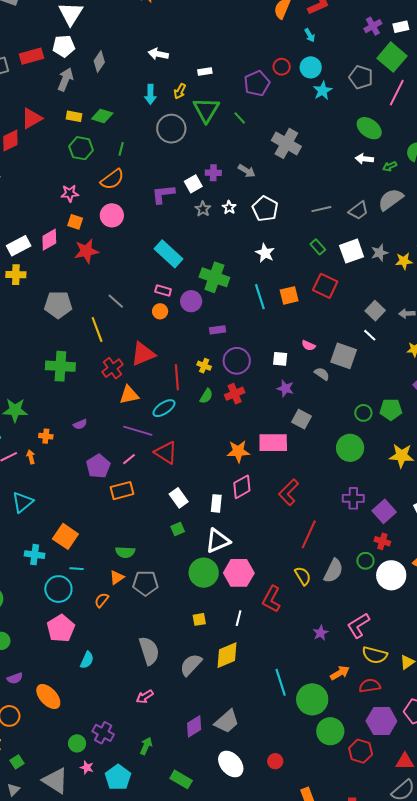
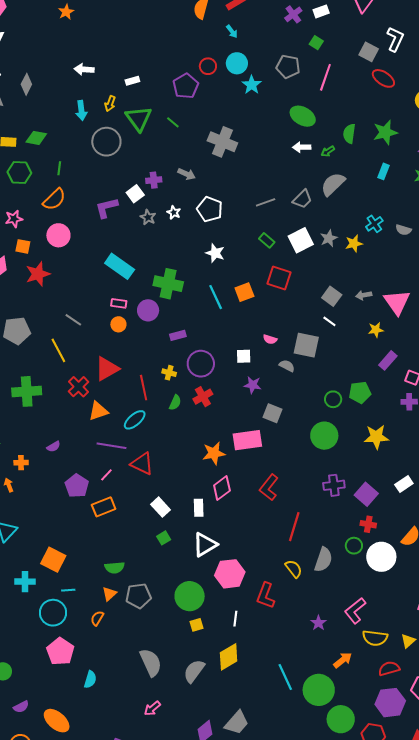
green square: (392, 57) -> (316, 43), size x0.5
green circle: (204, 573) -> (190, 596), moved
red semicircle: (370, 686) -> (389, 669), moved

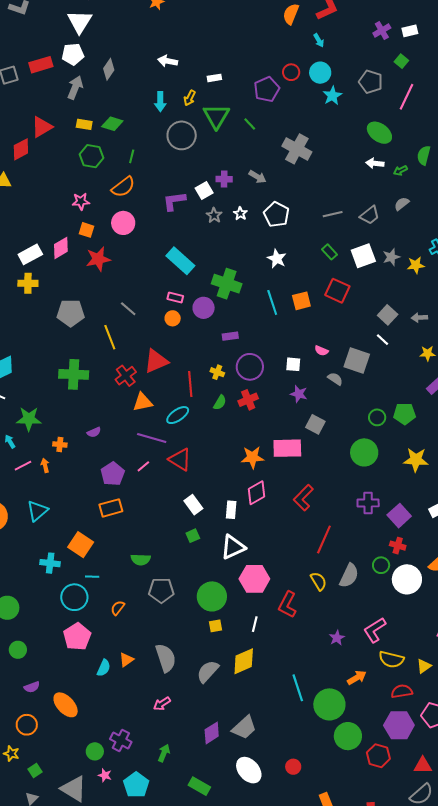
gray semicircle: (333, 184) -> (402, 204), size x0.6
orange rectangle: (104, 507) -> (111, 508), moved
orange triangle: (109, 594) -> (126, 660), moved

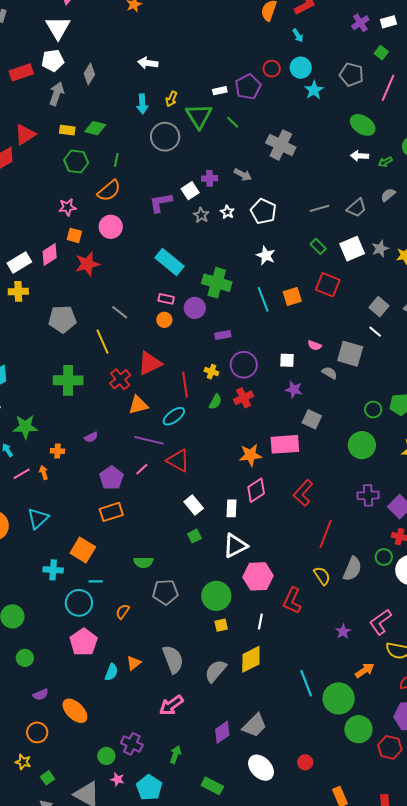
white rectangle: (214, 78) -> (220, 91), moved
pink arrow: (162, 704) -> (171, 705), size x1.4

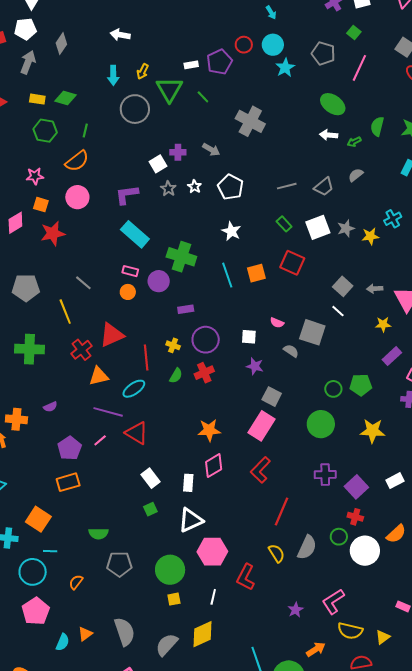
purple L-shape: (161, 203) -> (127, 195), moved
pink rectangle: (285, 444) -> (262, 426), moved, turned -56
orange cross: (57, 451) -> (16, 419), size x1.5

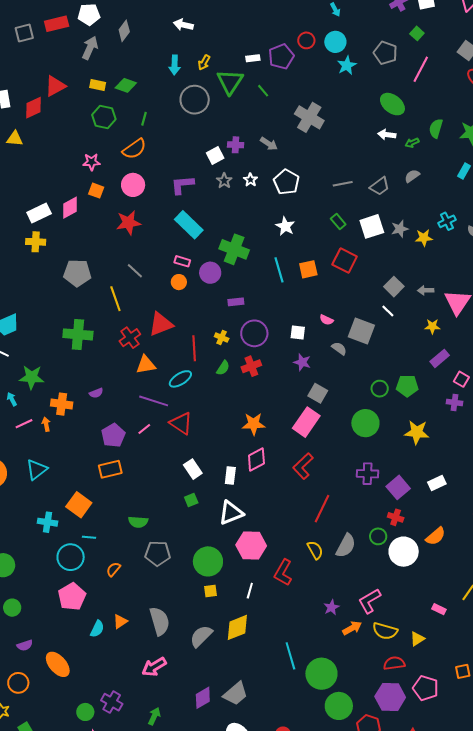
red star: (53, 233) -> (129, 223), moved
orange arrow: (316, 649) -> (352, 628), moved

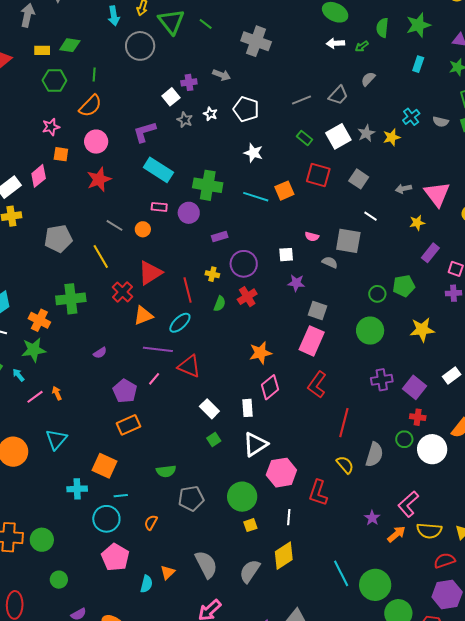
cyan line: (279, 270) -> (256, 197), turned -45
orange circle: (179, 282) -> (143, 229), moved
gray square: (394, 287) -> (359, 179), moved
orange cross: (62, 404) -> (39, 320), moved, turned 30

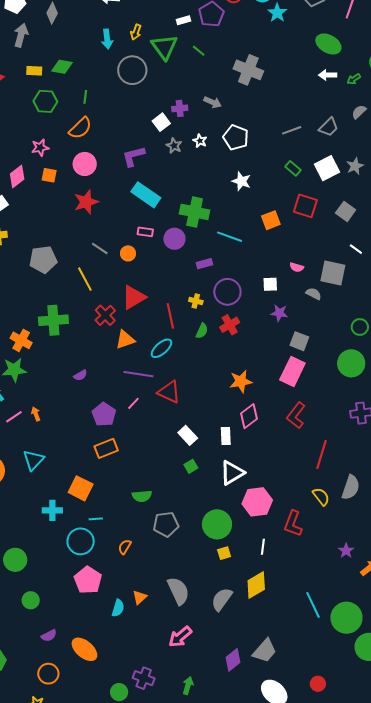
pink diamond: (39, 176) -> (17, 176), moved
cyan line: (256, 197) -> (229, 237), moved

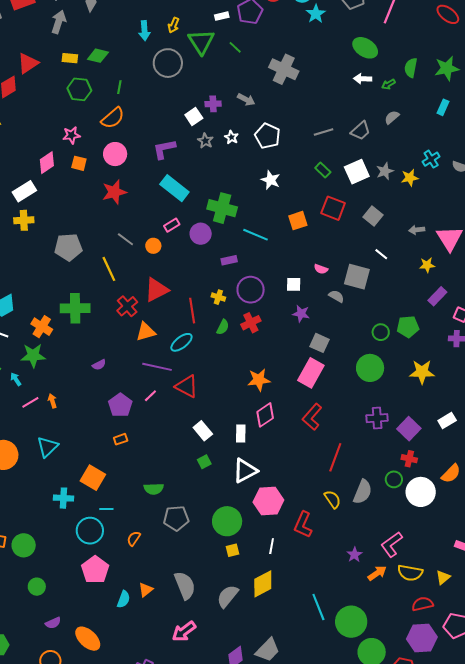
pink rectangle: (145, 232) -> (172, 225), turned -42
orange rectangle: (106, 448) -> (121, 439), size x0.6

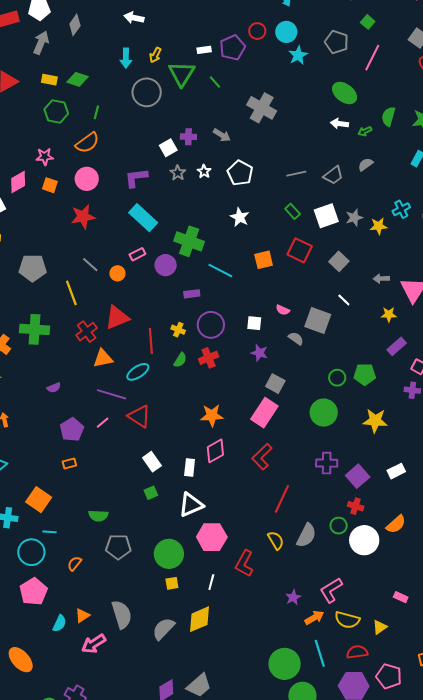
cyan line: (318, 607) -> (320, 653), moved
pink arrow: (184, 631) -> (94, 644), moved

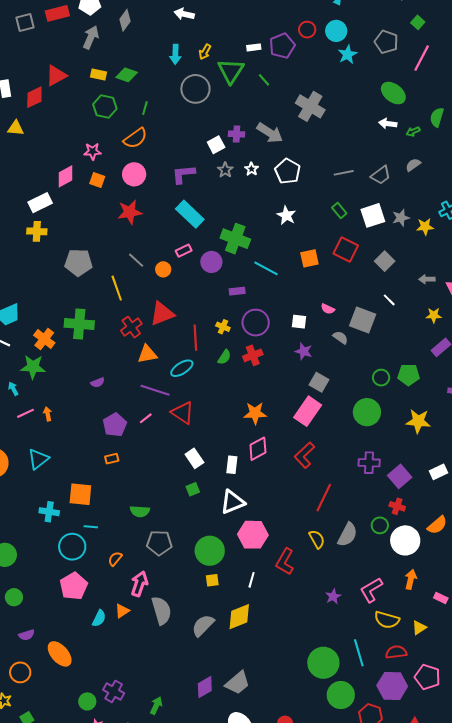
gray arrow: (222, 135) -> (270, 133), size x1.5
orange square: (39, 500) -> (80, 494), turned -30
orange arrow: (314, 618) -> (411, 579), moved, turned -48
pink arrow: (94, 644) -> (139, 584), moved, turned 140

